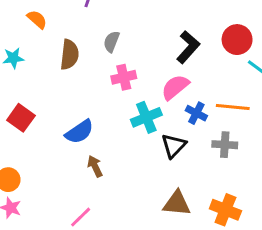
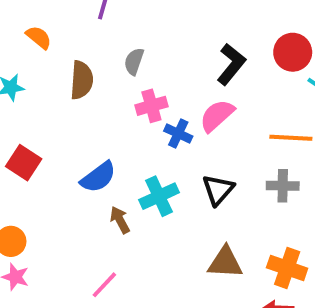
blue cross: (196, 113) -> (178, 134), moved
cyan cross: (146, 117) -> (159, 196), moved

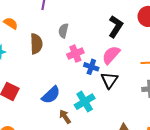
black triangle: (218, 190) -> (109, 80), moved

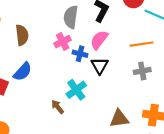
gray semicircle: (63, 31) -> (71, 17), moved, size x1.5
blue semicircle: (51, 95) -> (23, 72), moved

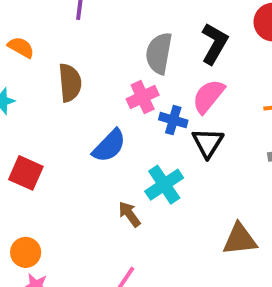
blue semicircle: (23, 72) -> (109, 146), moved

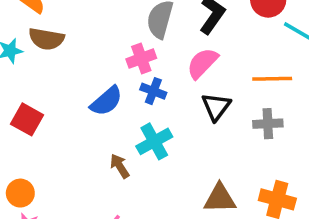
brown semicircle: (70, 83) -> (46, 39), moved, turned 100
blue cross: (173, 120) -> (153, 91), moved
black triangle: (208, 143) -> (216, 107), moved

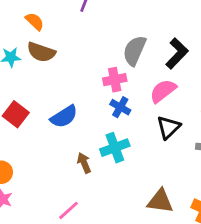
blue semicircle: (106, 101) -> (64, 117), moved

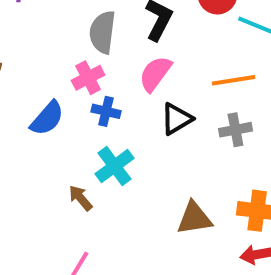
blue semicircle: (64, 117) -> (47, 118), moved
black triangle: (169, 127) -> (177, 119), turned 30

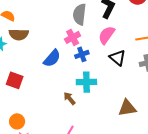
blue cross: (106, 111) -> (82, 54), turned -32
black triangle: (177, 119) -> (118, 58), turned -48
cyan cross: (114, 166) -> (86, 82), turned 36

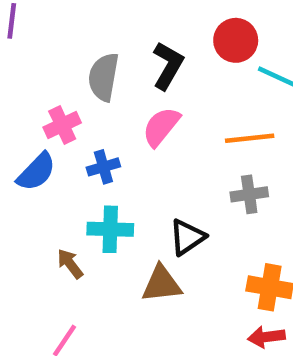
pink cross: (73, 37) -> (62, 125), moved
black triangle: (118, 58) -> (187, 237), moved, turned 42
brown triangle: (127, 108) -> (161, 284), moved

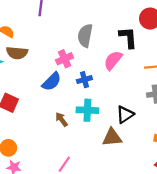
black L-shape: (168, 66) -> (128, 37), moved, turned -35
brown arrow: (70, 264) -> (62, 119), moved

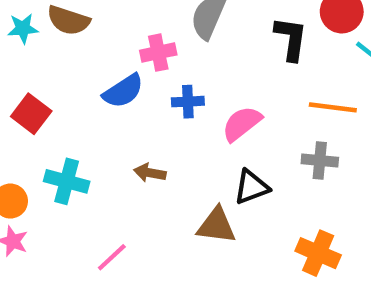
pink semicircle: (113, 60) -> (242, 124), moved
cyan cross: (87, 110) -> (67, 181), moved
brown arrow: (62, 119) -> (150, 173), moved, turned -56

